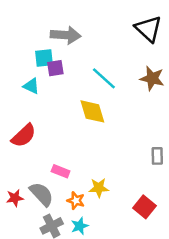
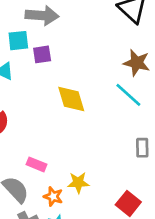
purple square: (55, 68) -> (42, 54), moved
cyan line: (104, 78) -> (128, 95), moved

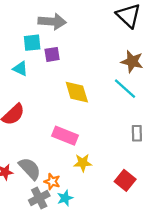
pink rectangle: (36, 164) -> (65, 136), moved, size x1.5
orange star: (53, 196) -> (52, 182), moved

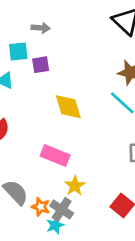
gray arrow: (52, 21) -> (41, 28), size x0.6
yellow star: (83, 163) -> (75, 186), turned -30
gray cross: (39, 198) -> (62, 209), moved, turned -30

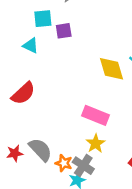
yellow diamond: (68, 107) -> (111, 69), moved
pink rectangle: (55, 155) -> (96, 115), moved

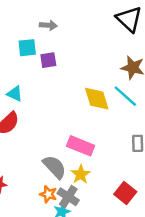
cyan triangle: (31, 46) -> (15, 94), moved
gray semicircle: (40, 150) -> (55, 167), moved

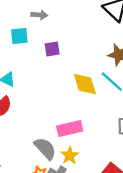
purple square: (48, 60) -> (52, 49), moved
pink rectangle: (81, 146) -> (70, 129), turned -35

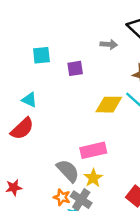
gray arrow: (39, 15) -> (109, 44), moved
yellow diamond: (85, 84) -> (109, 105), turned -72

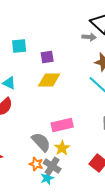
gray arrow: (109, 44) -> (89, 37), moved
yellow diamond: (109, 105) -> (49, 80), moved

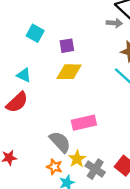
cyan square: (19, 46) -> (35, 33), turned 35
yellow star: (62, 148) -> (77, 159), moved
gray cross: (52, 166) -> (95, 169), moved

